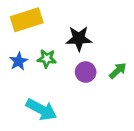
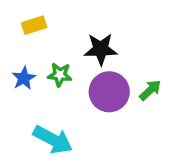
yellow rectangle: (27, 20) -> (34, 25), size x0.6
purple circle: (86, 72) -> (109, 92), size x1.5

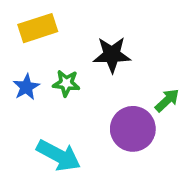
yellow rectangle: (34, 25) -> (38, 28), size x1.4
purple circle: (109, 92) -> (133, 129), moved

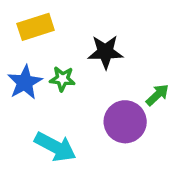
blue star: (26, 87) -> (25, 82), size x1.4

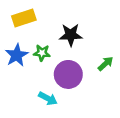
purple circle: (125, 122) -> (68, 74), moved
cyan arrow: (55, 147) -> (48, 98), moved, size x0.7

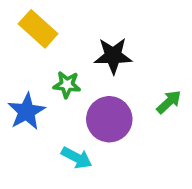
yellow rectangle: (24, 18) -> (38, 29), turned 60
blue star: (17, 55) -> (27, 112), moved

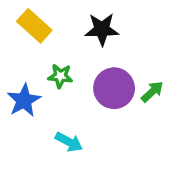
black star: (113, 56) -> (102, 29), moved
purple circle: (109, 119) -> (114, 88), moved

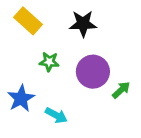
green arrow: (152, 92) -> (121, 90), moved
blue star: (24, 100) -> (21, 98), moved

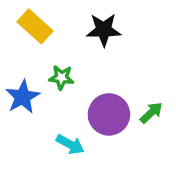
purple circle: (93, 72) -> (109, 114), moved
blue star: (21, 98) -> (23, 97), moved

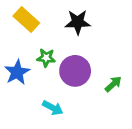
purple circle: (109, 114) -> (75, 71), moved

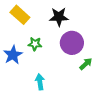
purple circle: (75, 71) -> (72, 43), moved
cyan arrow: (53, 108) -> (40, 82), turned -126

